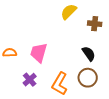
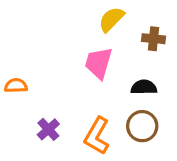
pink trapezoid: (39, 53) -> (99, 63), moved
black semicircle: (89, 54) -> (144, 87), turned -56

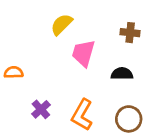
yellow semicircle: (111, 19) -> (62, 24), moved
brown circle: (142, 126) -> (129, 119), moved

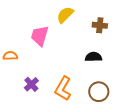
yellow semicircle: (62, 24) -> (65, 15), moved
pink trapezoid: (83, 53) -> (40, 36), moved

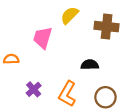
brown cross: (100, 25) -> (107, 27), size x1.5
black semicircle: (94, 57) -> (90, 65), moved

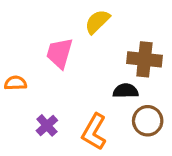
brown cross: (107, 27) -> (144, 59), moved
brown circle: (105, 97) -> (148, 121), moved

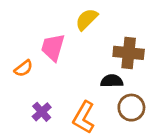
orange semicircle: (15, 83) -> (24, 68), moved, turned 144

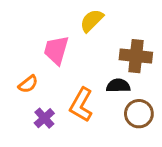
orange semicircle: (24, 68) -> (28, 84), moved
orange L-shape: (84, 117) -> (81, 105), moved

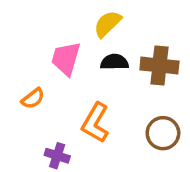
black semicircle: (118, 86) -> (114, 62), moved
purple cross: (44, 118) -> (57, 156), moved, turned -30

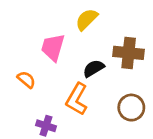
black semicircle: (114, 62) -> (94, 68), moved, turned -30
orange semicircle: (33, 98) -> (26, 80), turned -102

